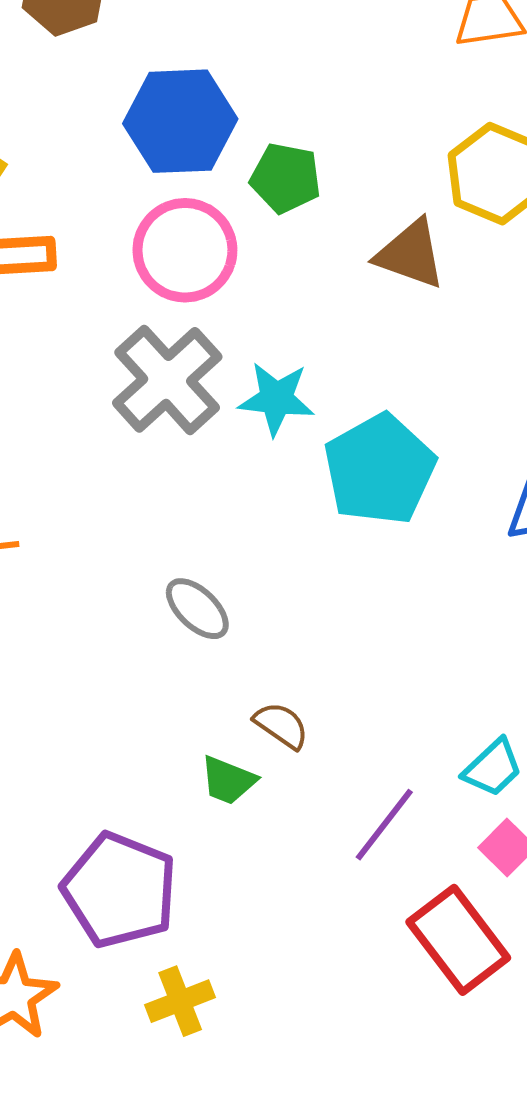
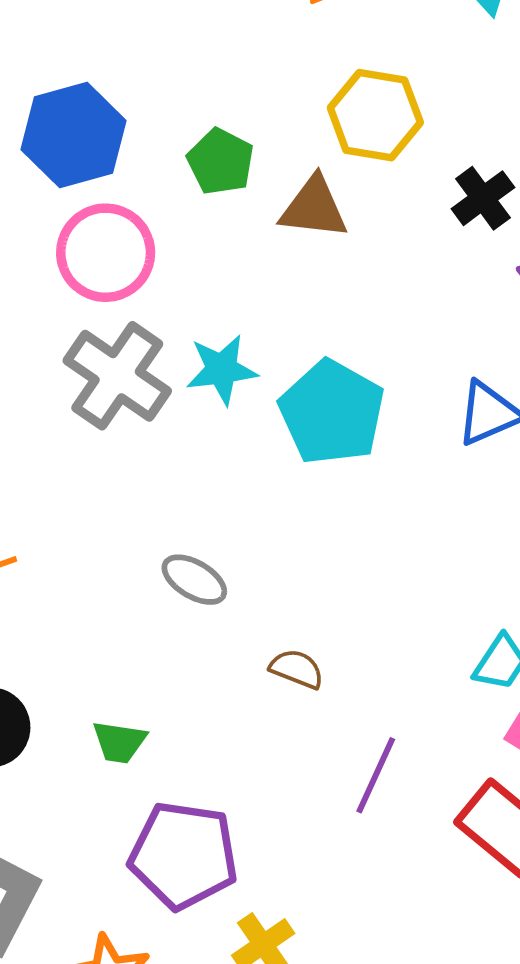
green pentagon: (286, 178) -> (221, 162), moved, turned 30
green trapezoid: (228, 780) -> (119, 742), moved
purple line: (384, 825) -> (376, 775), moved

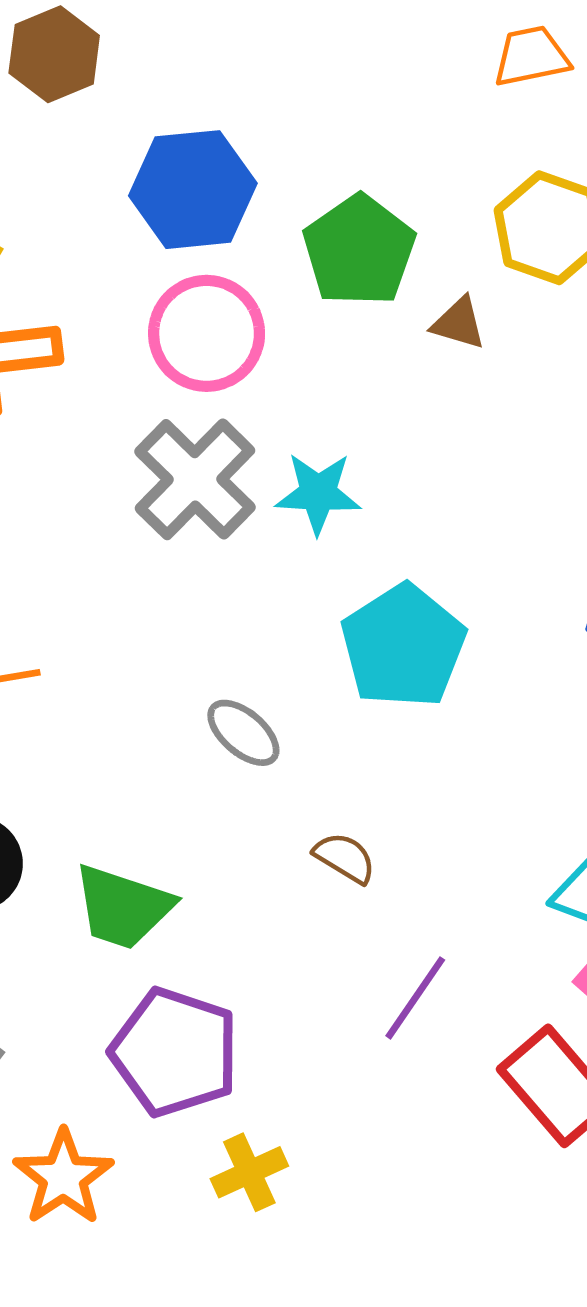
green pentagon: (221, 162) -> (359, 251), size x1.4
brown triangle: (314, 208) -> (459, 323), size x0.7
cyan pentagon: (332, 412) -> (403, 646), moved
green trapezoid: (119, 742) -> (123, 907), size x1.6

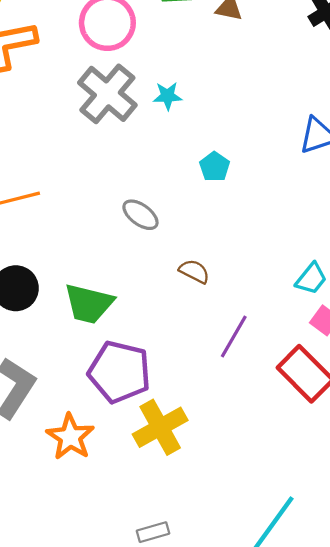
cyan star: (318, 493) -> (168, 96), size x0.7
cyan pentagon: (403, 646) -> (215, 167), size x0.5
yellow cross: (249, 1172) -> (160, 427), size x1.5

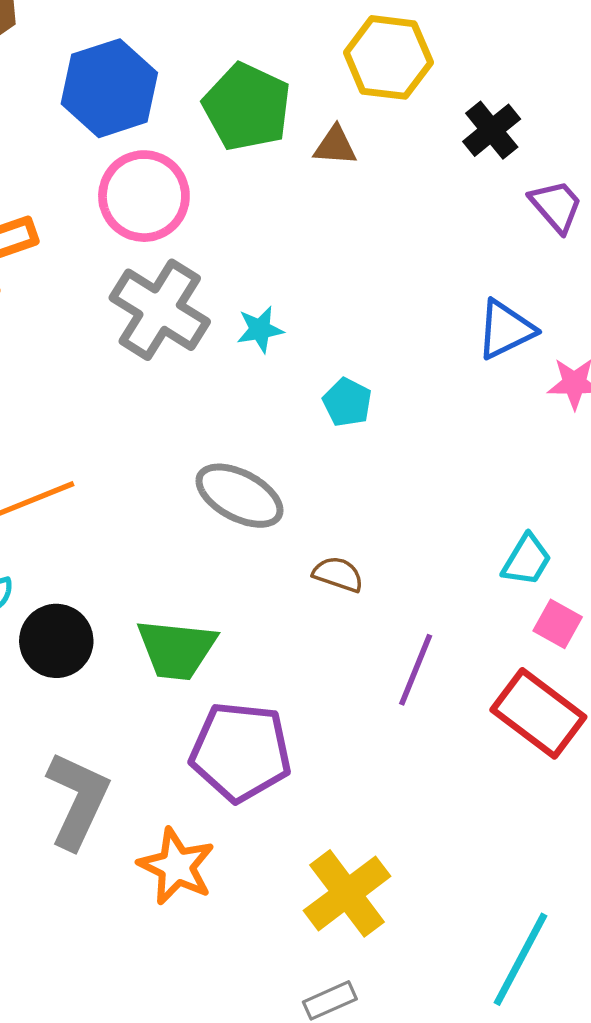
cyan star: (168, 96) -> (260, 329), moved
gray ellipse: (140, 215) -> (239, 496), size x1.4
yellow cross: (160, 427) -> (347, 893), moved

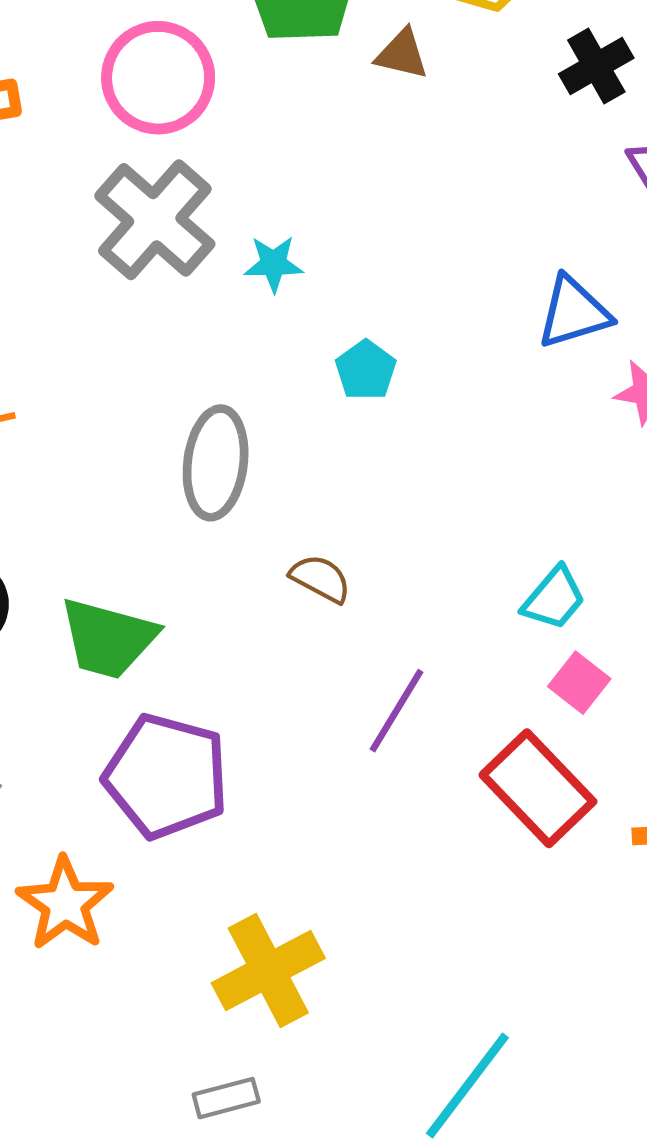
gray ellipse: (239, 496) -> (216, 463), turned 60

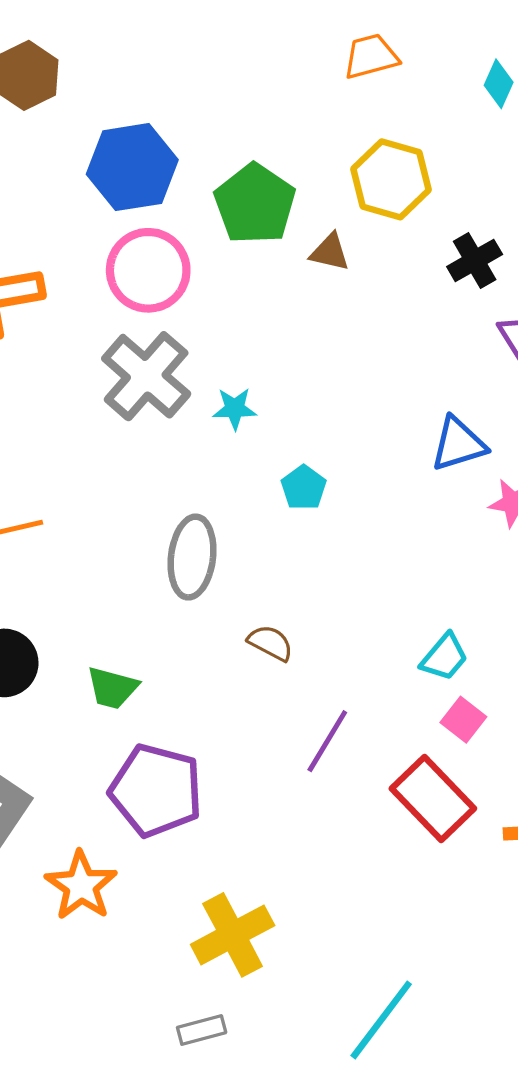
green trapezoid: (108, 638) -> (112, 688), size x0.7

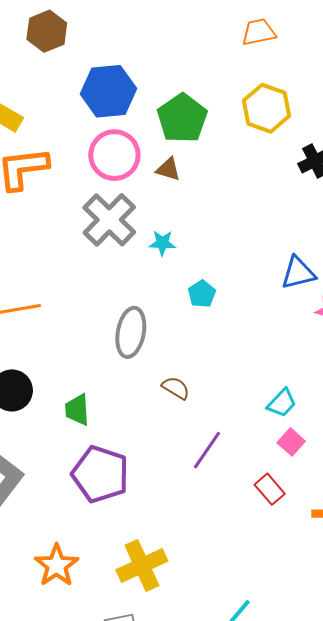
brown triangle: (330, 252) -> (168, 169), moved
green trapezoid: (112, 688) -> (77, 410), turned 68
red rectangle: (433, 799) -> (270, 489), size x0.6
orange star: (81, 886) -> (57, 565), moved

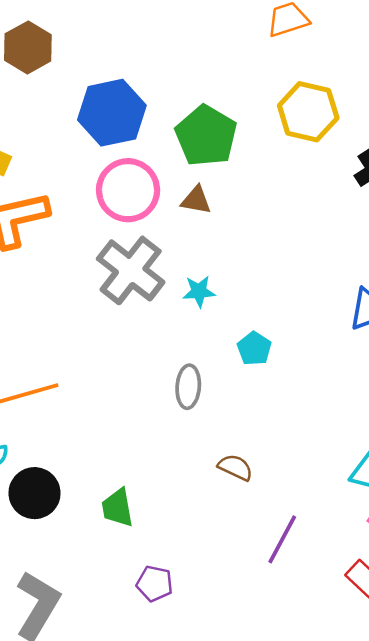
gray ellipse: (131, 332) -> (188, 387), moved, size x0.7
purple pentagon: (100, 474) -> (155, 584), size x0.5

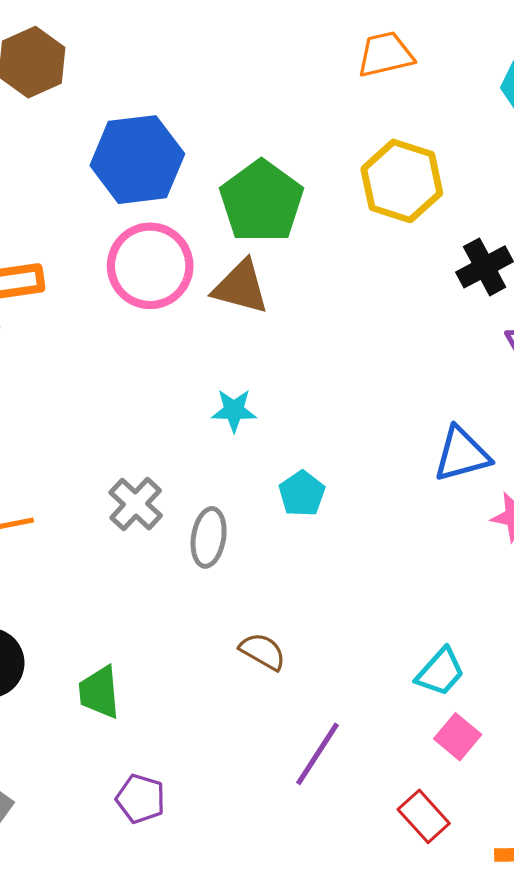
brown triangle: (196, 200) -> (241, 287), size x1.4
gray cross: (131, 270) -> (136, 504), moved, size x0.6

